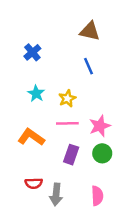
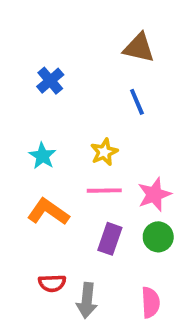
cyan star: (36, 94) -> (42, 156), moved

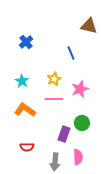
brown triangle: (139, 48) -> (89, 26), moved
pink star: (154, 194) -> (80, 89), moved
purple rectangle: (110, 239) -> (64, 134), moved
gray arrow: (87, 301) -> (55, 162), moved

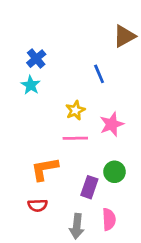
brown triangle: (89, 26) -> (124, 36), turned -42
cyan star: (22, 81) -> (31, 85), moved
orange L-shape: (25, 110) -> (45, 169), moved, turned -45

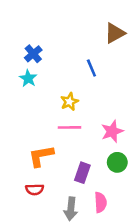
pink star: (112, 124) -> (112, 131), moved
green circle: (114, 172) -> (117, 162), moved

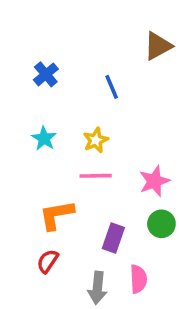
blue line: (91, 68) -> (112, 87), moved
cyan star: (28, 78) -> (44, 138), moved
red semicircle: (35, 189) -> (48, 261), turned 126

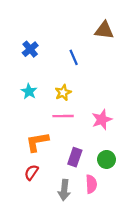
brown triangle: (158, 46) -> (104, 30), turned 36
green circle: (161, 224) -> (106, 159), moved

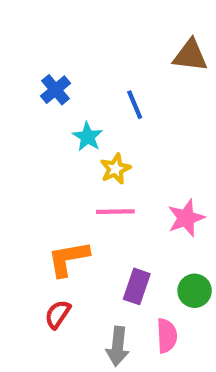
cyan star: (29, 91) -> (88, 137), moved

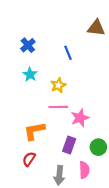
cyan star: (88, 137) -> (30, 74), moved
pink star: (186, 218) -> (80, 118), moved

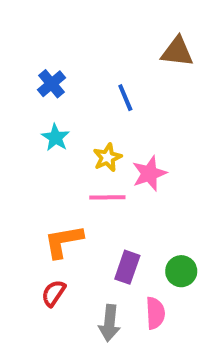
pink star: (80, 118) -> (149, 173), moved

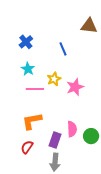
pink line: (107, 197) -> (35, 89), moved
purple rectangle: (127, 267) -> (55, 140), moved
pink semicircle: (155, 313) -> (72, 129), moved

